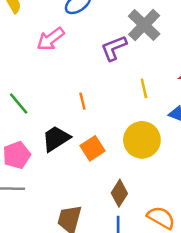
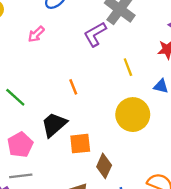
pink arrow: (51, 39) -> (36, 34), size x0.7
orange square: (92, 148) -> (80, 144), moved, turned 35
brown diamond: (119, 193) -> (104, 166), moved

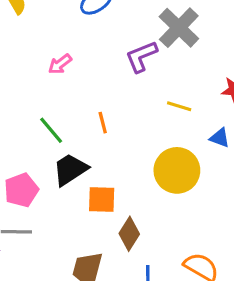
pink arrow: (36, 34) -> (60, 64), moved
yellow line: (128, 67) -> (179, 106), turned -60
green line: (15, 97) -> (51, 130), moved

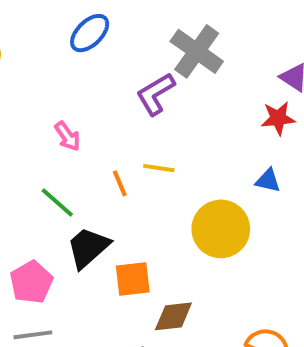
pink arrow: (60, 64) -> (67, 136), moved, turned -80
yellow line: (179, 106) -> (159, 168), moved
brown diamond: (129, 234) -> (173, 316), turned 60

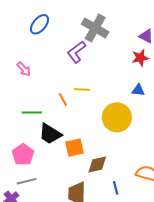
pink arrow: (67, 136) -> (24, 69), moved
green line: (57, 202) -> (32, 112), turned -36
black trapezoid: (88, 247) -> (50, 134), turned -100

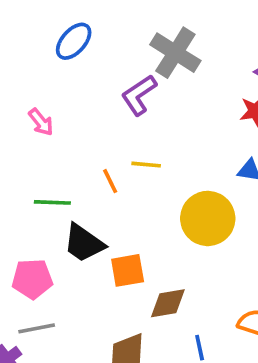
pink pentagon: (23, 155) -> (32, 279), turned 30

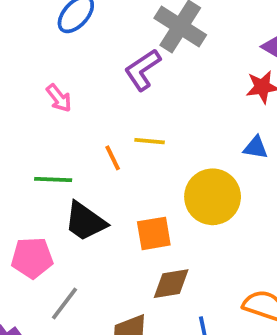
pink arrow: (41, 122) -> (59, 98), moved
orange square: (128, 270) -> (154, 233), moved
gray line: (37, 328) -> (64, 304), moved, turned -42

